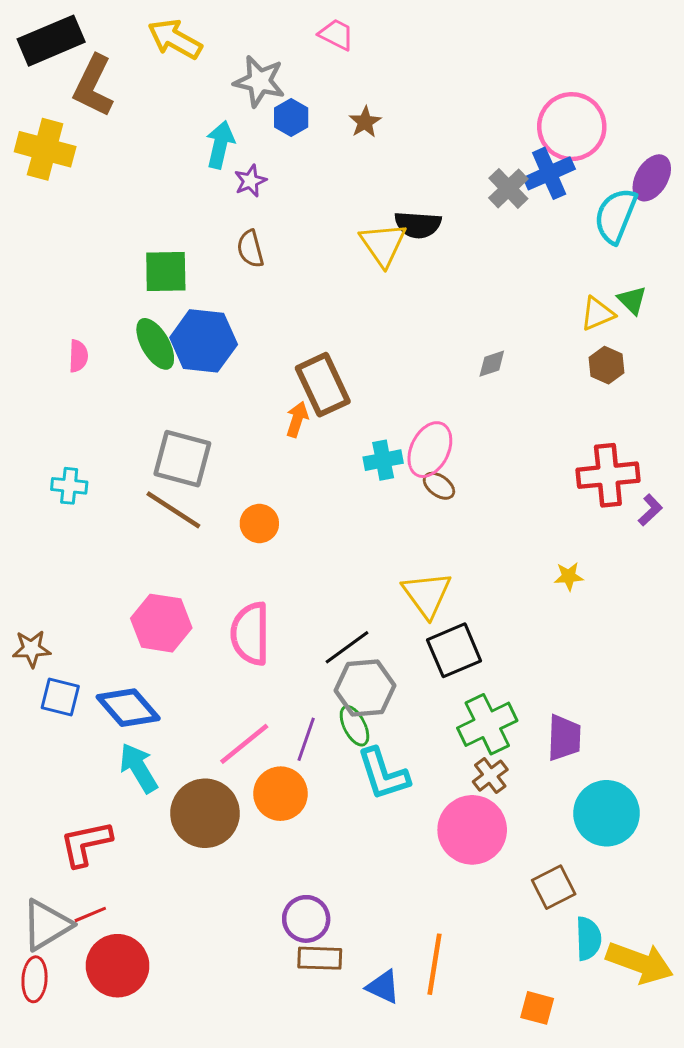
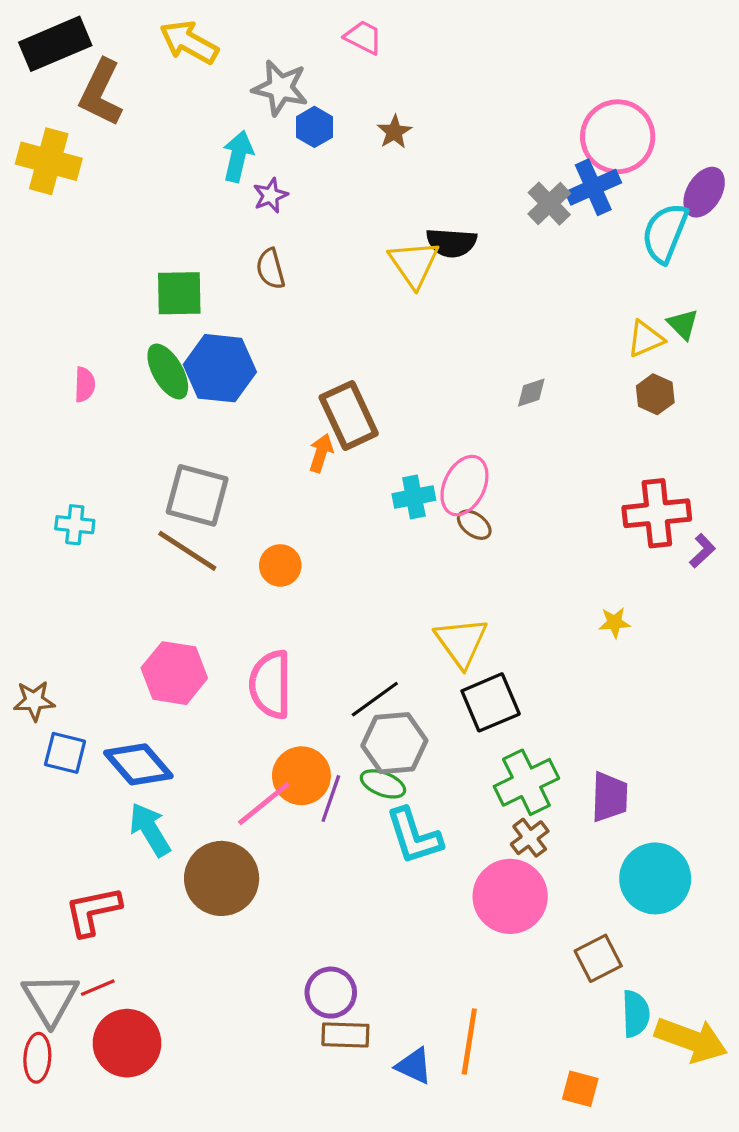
green ellipse: (354, 726) -> (383, 784), turned -42
orange circle: (281, 794) -> (301, 776), moved
gray triangle: (47, 925) -> (50, 999), turned -30

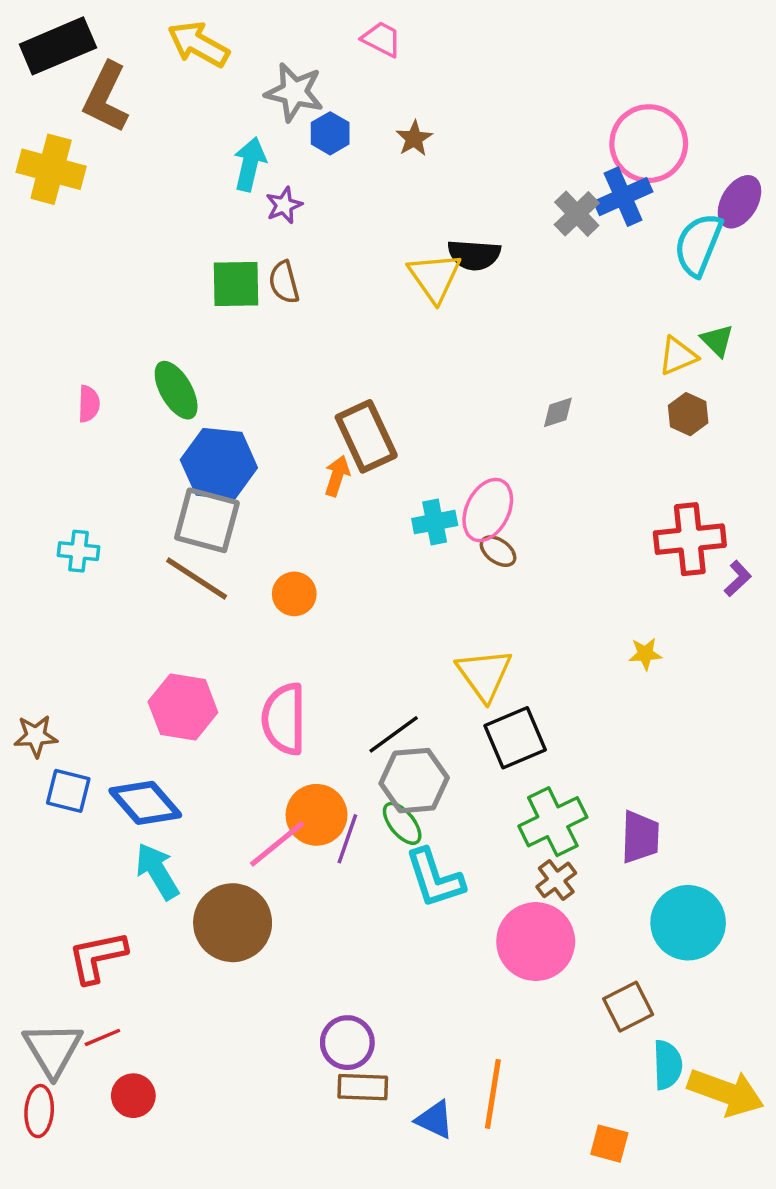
green square: (179, 293) -> (236, 284), moved
blue hexagon: (220, 368) -> (219, 464), moved
green ellipse: (383, 784) -> (402, 823), turned 30
red circle: (127, 1043) -> (133, 1096), size x0.6

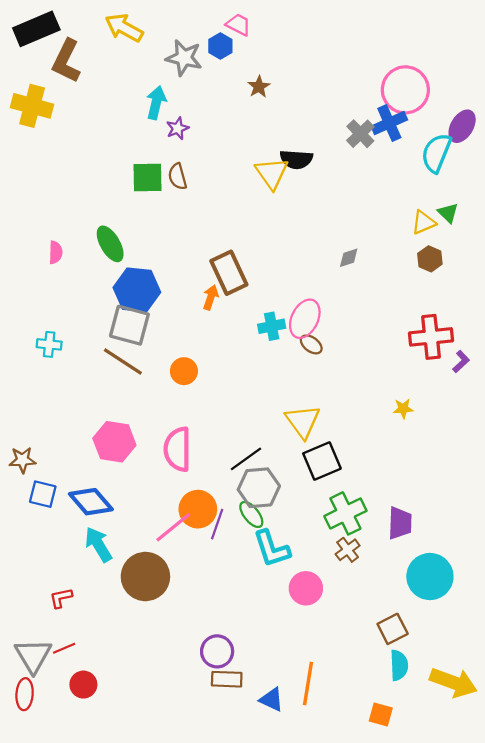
blue hexagon: (330, 133) -> (220, 46), moved
pink circle: (536, 942) -> (306, 588), moved, size x0.7
red L-shape: (97, 957) -> (61, 598), size x0.6
cyan semicircle: (668, 1065) -> (399, 665), moved

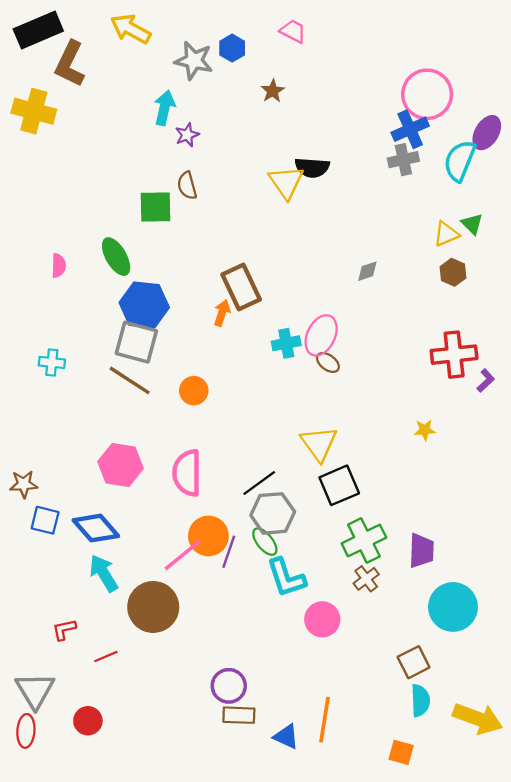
pink trapezoid: (238, 25) -> (293, 31), moved
gray cross: (360, 134) -> (403, 160), moved, turned 32
green square: (148, 178) -> (155, 207), moved
red line: (64, 648) -> (106, 657), moved

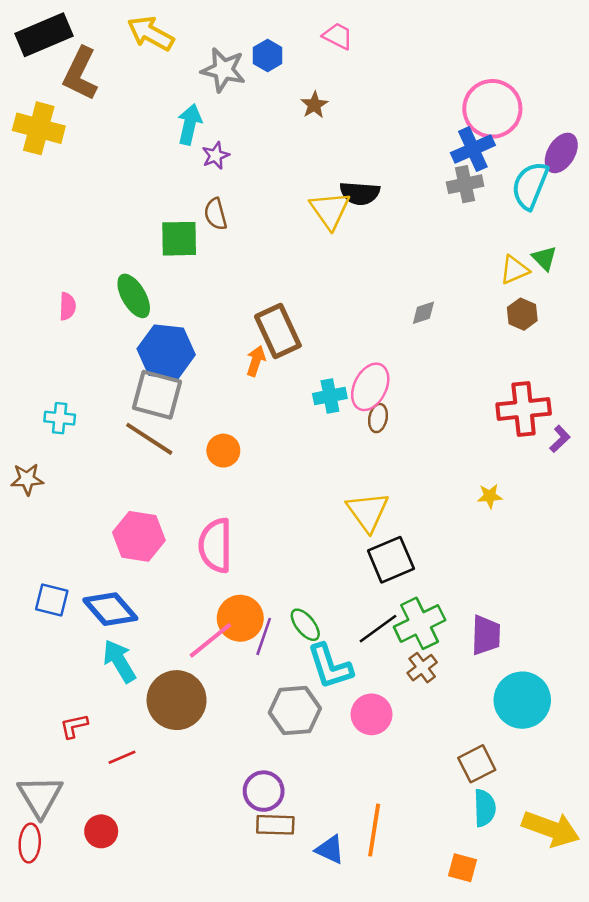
brown ellipse: (328, 362) -> (378, 418), turned 65
black line: (259, 483) -> (378, 629), moved
brown star: (24, 484) -> (27, 479), moved
gray hexagon: (273, 513) -> (295, 710), moved

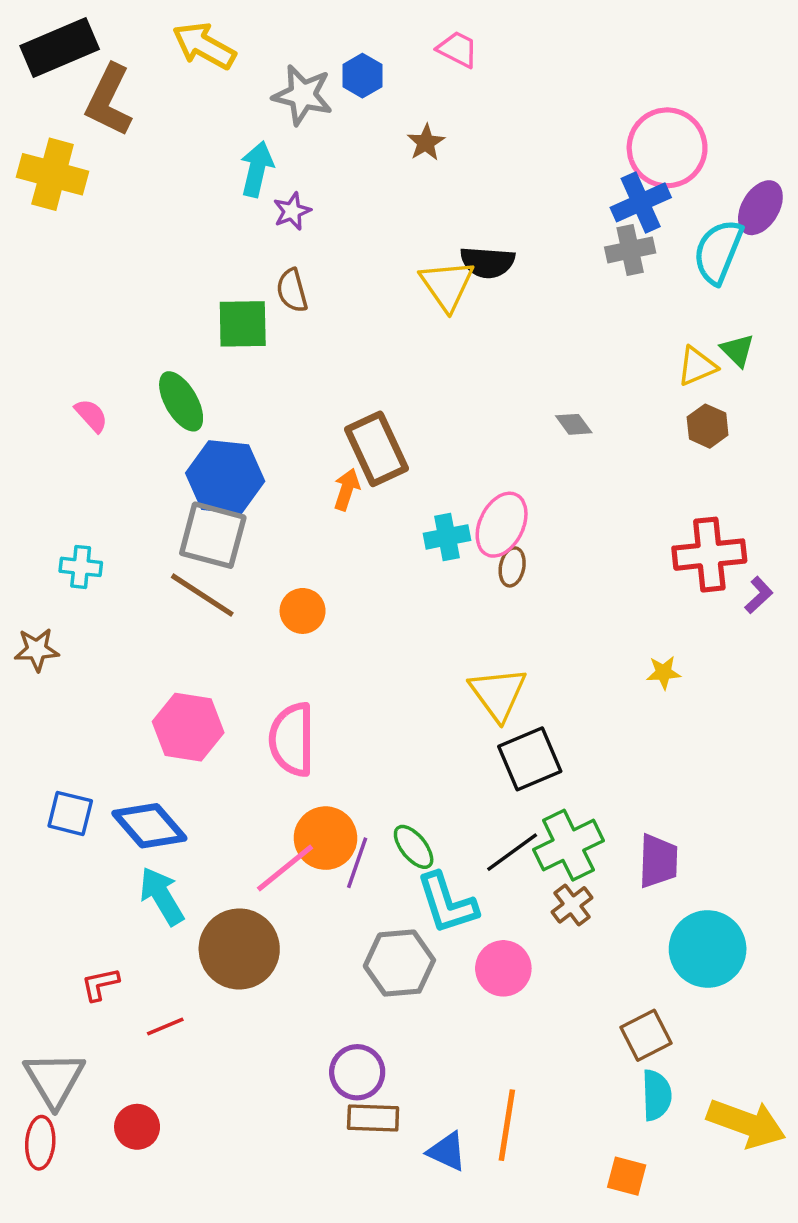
pink semicircle: (67, 306) -> (91, 415), turned -44
gray diamond: (423, 313) -> (574, 424), turned 72

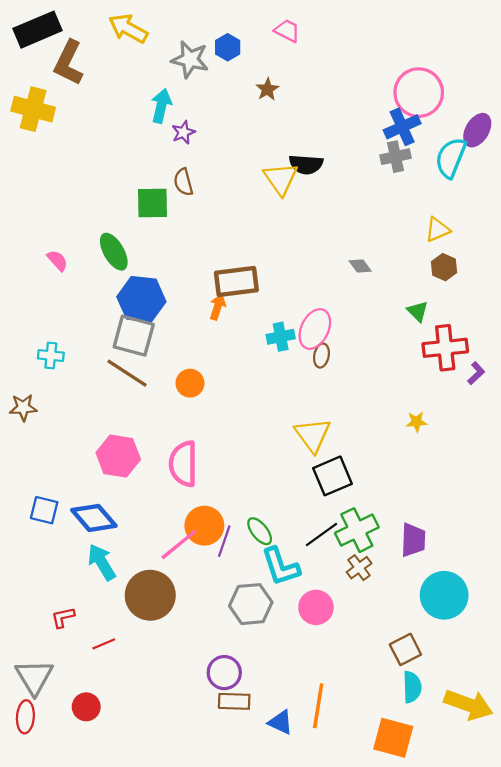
green triangle: (738, 350) -> (418, 311), moved
brown rectangle: (377, 449) -> (236, 281), turned -72
orange square: (627, 1176) -> (393, 738), size x1.6

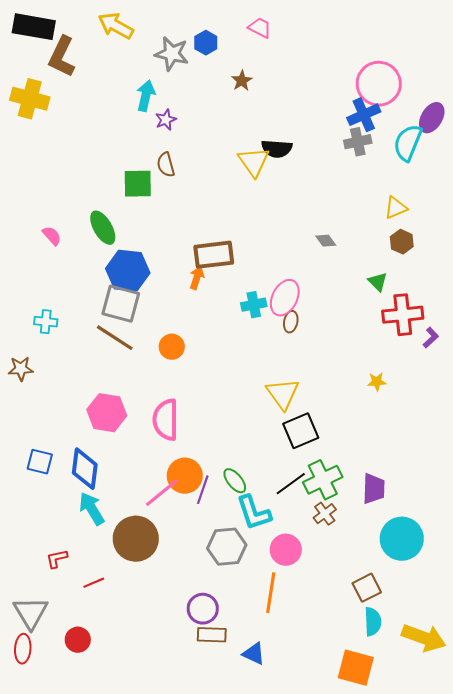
black rectangle: (38, 30) -> (34, 27), turned 33
blue diamond: (94, 518) -> (85, 469), turned 48
orange line: (318, 706) -> (271, 593), moved

